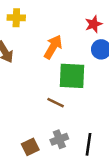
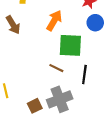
gray cross: (59, 139) -> (60, 99), size x1.6
black line: (88, 144) -> (84, 75), moved

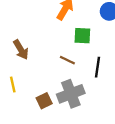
brown arrow: (13, 25) -> (21, 50), moved
green square: (70, 45) -> (82, 36), size x0.7

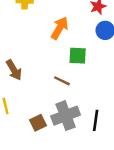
black line: (98, 67) -> (96, 120), moved

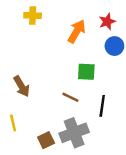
orange arrow: (60, 28) -> (77, 31), moved
black line: (96, 120) -> (102, 106), moved

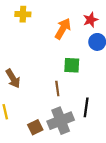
brown line: (70, 97) -> (57, 88), turned 56
black line: (102, 106) -> (86, 107), moved

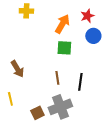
green square: (72, 65) -> (64, 48), moved
black line: (86, 107) -> (80, 82), moved

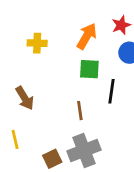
yellow cross: (26, 11) -> (37, 43), moved
black line: (80, 82) -> (111, 91), moved

